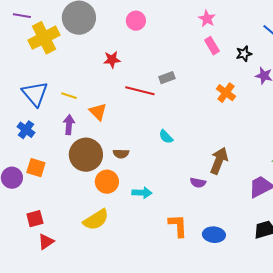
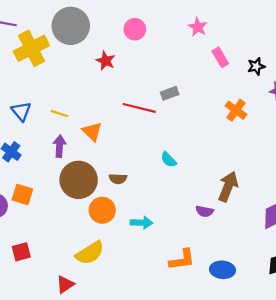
pink star: (207, 19) -> (198, 27), moved
red star: (112, 60) -> (106, 61), moved, turned 30
blue triangle: (35, 94) -> (21, 111), size x0.7
orange L-shape: (178, 226) -> (182, 260), turned 85
red triangle: (46, 242) -> (65, 284), moved

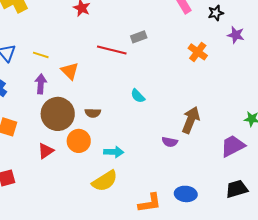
yellow semicircle: (90, 253) -> (105, 181), moved
orange L-shape: (182, 260) -> (150, 203), moved
red triangle: (65, 284) -> (46, 151), moved

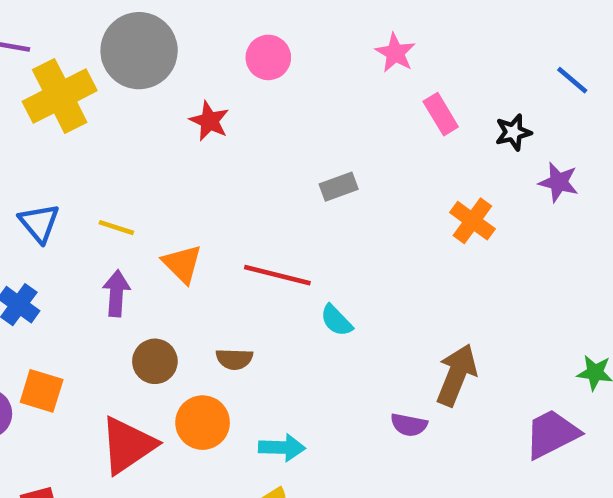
red line: (112, 50) -> (277, 275), moved
brown circle: (58, 114) -> (155, 361), size x0.6
red triangle: (46, 151) -> (128, 445), size x1.6

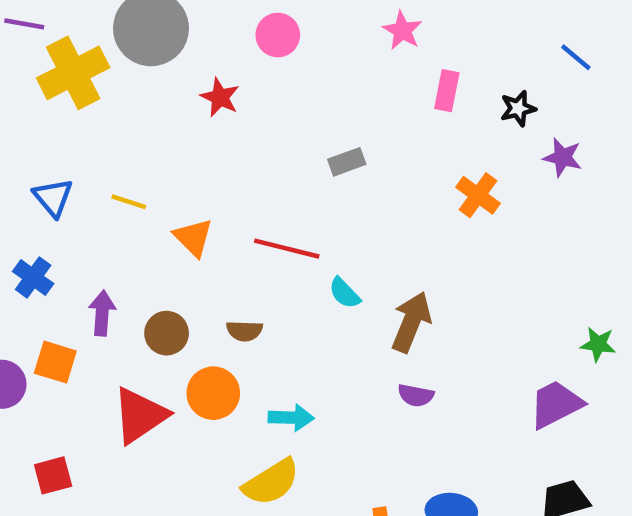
pink rectangle: (441, 114) -> (447, 91), turned 42
purple arrow: (116, 293) -> (102, 313), moved
brown arrow: (457, 375) -> (411, 322), moved

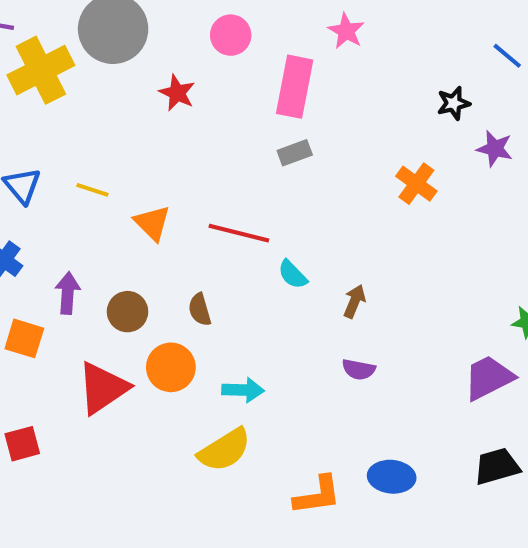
pink rectangle: (447, 91) -> (295, 87), moved, size x1.6
brown arrow: (411, 322) -> (354, 301), size x0.6
brown semicircle: (244, 331) -> (200, 310), turned 72

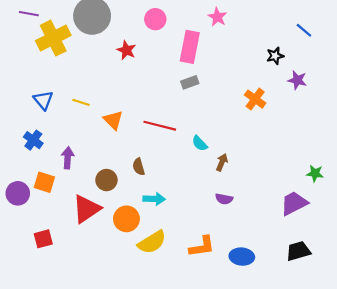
cyan semicircle: (293, 274) -> (200, 143), moved
brown circle: (127, 312) -> (106, 180), moved
orange circle: (171, 367) -> (126, 219), moved
cyan arrow: (243, 390) -> (154, 199), moved
orange L-shape: (317, 495) -> (202, 247), moved

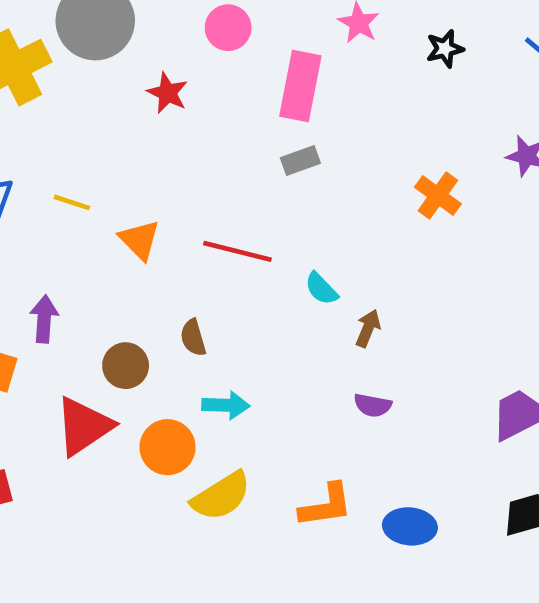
black star: (275, 56) -> (445, 49), moved

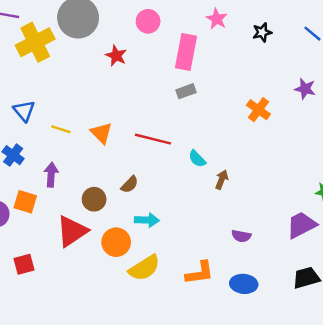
yellow line: (72, 202) -> (61, 129), moved
brown semicircle: (193, 338) -> (130, 185), turned -120
purple semicircle: (373, 405) -> (241, 236), moved

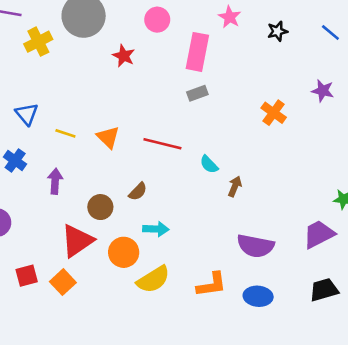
yellow cross: (35, 42) -> (38, 42), size x0.7
orange square: (25, 202) -> (63, 282), moved, turned 30
purple semicircle: (241, 236) -> (255, 246), size x1.8

